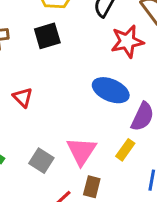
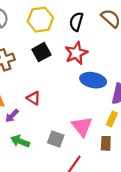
red star: (127, 41) -> (76, 53), moved
brown rectangle: (92, 187) -> (106, 143), moved

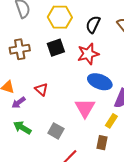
pink triangle: (82, 126) -> (85, 108), moved

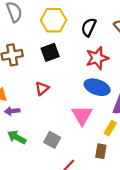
red star: (88, 54) -> (97, 58), moved
red triangle: (41, 89) -> (42, 88), moved, turned 40
purple arrow: (19, 103) -> (12, 111), turned 32

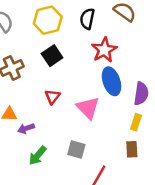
blue ellipse: (97, 87) -> (112, 81), turned 65
pink triangle: (82, 115) -> (88, 108), moved
green arrow: (17, 137) -> (38, 156), turned -66

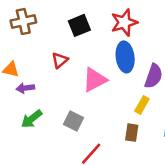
black square: (52, 56) -> (79, 25), moved
pink triangle: (88, 108) -> (95, 80), turned 35

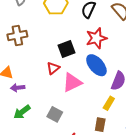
black square: (79, 25) -> (67, 49), moved
blue ellipse: (125, 57) -> (96, 65), turned -35
red triangle: (60, 60) -> (53, 68), moved

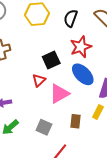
brown rectangle: (100, 125) -> (76, 121), moved

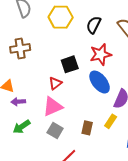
pink triangle: (59, 94) -> (53, 107), moved

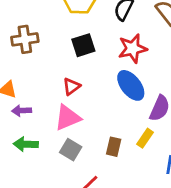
black square: (70, 64) -> (83, 45), moved
green arrow: (22, 127) -> (26, 144), turned 36

